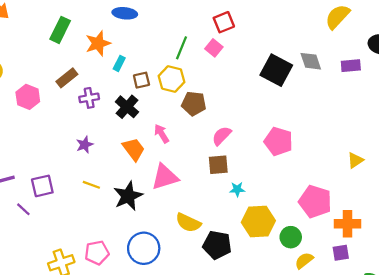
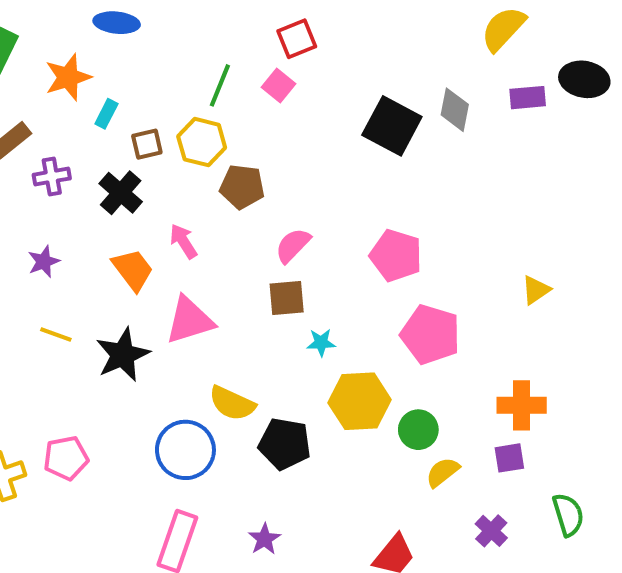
gray diamond: (311, 61) -> (455, 110), turned 30
purple rectangle: (351, 66) -> (528, 98), moved
pink pentagon: (315, 201) -> (430, 334), moved
blue circle: (144, 248) -> (185, 450), moved

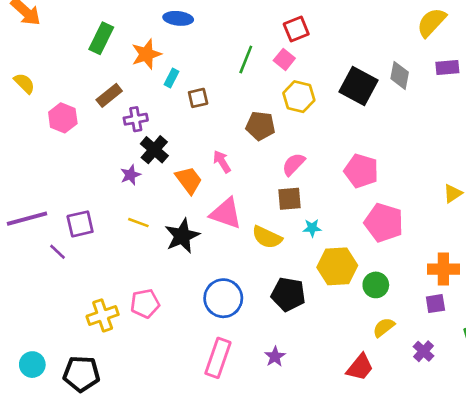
yellow hexagon: (202, 142) -> (299, 97), moved
black cross: (121, 193) -> (154, 150), moved
pink triangle: (189, 320) -> (226, 213), turned 36
yellow semicircle: (232, 403) -> (267, 237), moved
yellow semicircle: (443, 472) -> (384, 327), moved

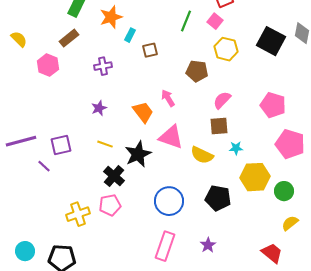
brown rectangle: (109, 95) -> (69, 38), moved
black cross: (154, 150) -> (114, 176), moved
red trapezoid: (360, 367) -> (272, 253), turned -90

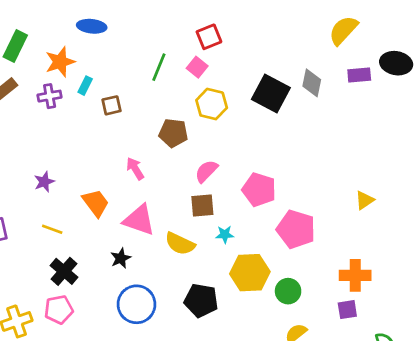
purple cross: (103, 66) -> (50, 96), moved
pink pentagon: (273, 105) -> (259, 190), moved
orange trapezoid: (143, 112) -> (96, 203), moved
black star: (138, 154) -> (121, 258), moved, size x0.6

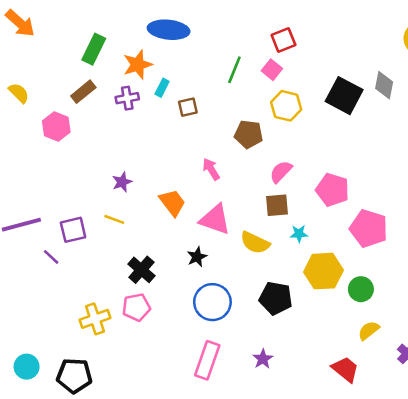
blue ellipse: (92, 26) -> (169, 30), size x1.4
yellow line: (52, 229) -> (114, 219), moved

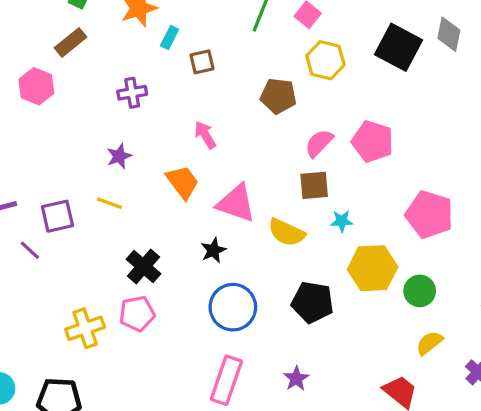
purple cross: (127, 98) -> (132, 93), moved
pink arrow: (211, 169) -> (205, 135), moved
pink pentagon: (333, 190) -> (373, 141), moved

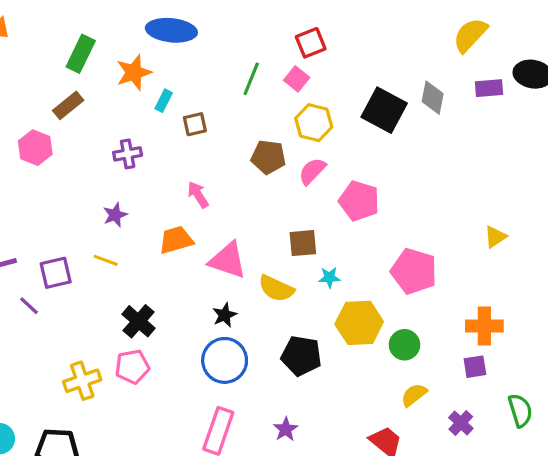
pink semicircle: (319, 143) -> (312, 171), moved
orange trapezoid: (183, 182) -> (176, 240), turned -69
black star: (213, 250) -> (225, 315), moved

